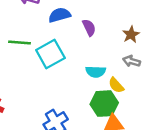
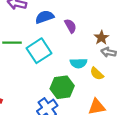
brown star: (131, 35) -> (101, 38), moved
green hexagon: (104, 104) -> (62, 87), moved

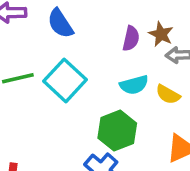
blue semicircle: (45, 17) -> (60, 23), turned -90
purple semicircle: (70, 26) -> (131, 38), moved, turned 56

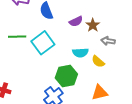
brown star: (161, 34) -> (93, 25), moved
purple semicircle: (131, 38) -> (76, 21), moved, turned 40

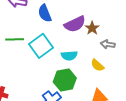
purple semicircle: (76, 21) -> (75, 24), size x1.5
cyan semicircle: (80, 53) -> (69, 56), moved

